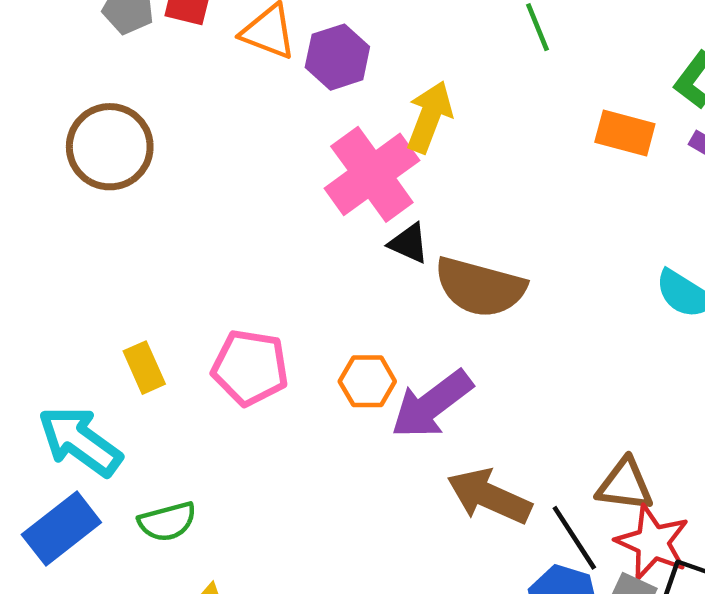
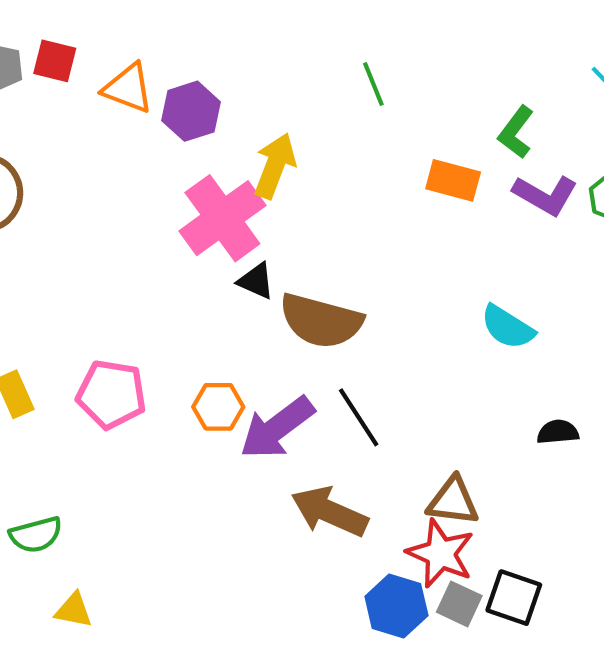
black line: (574, 538) -> (359, 417), moved
red star: (653, 542) -> (440, 554), moved

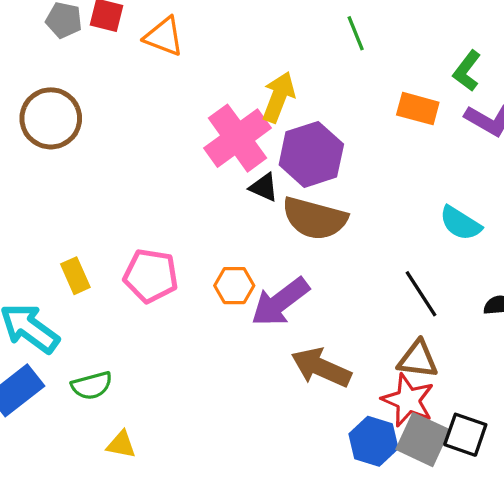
purple hexagon: (191, 111) -> (311, 154), moved, size x1.4
black line: (359, 417) -> (421, 294), moved
gray square: (459, 604) -> (423, 440), size x1.5

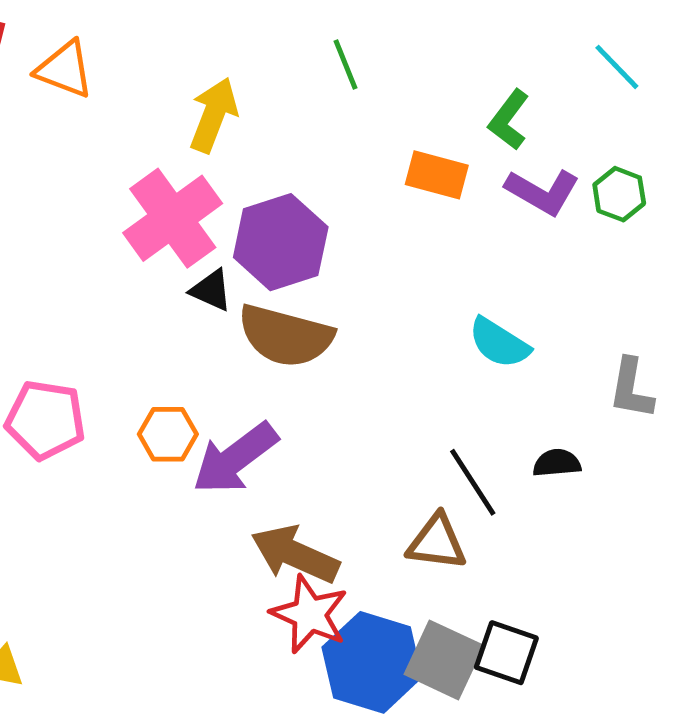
yellow arrow: (279, 97) -> (213, 115), moved
black line: (421, 294) -> (473, 482), moved
red star: (408, 400) -> (310, 614), moved
blue hexagon: (374, 441) -> (372, 662), size x1.4

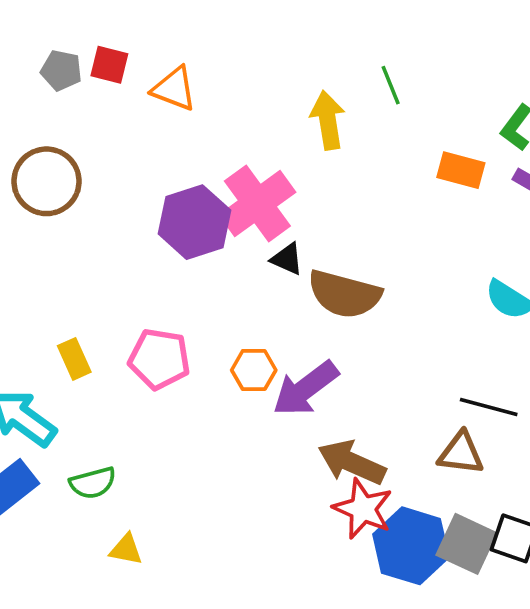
yellow arrow: (213, 115) -> (328, 120), moved, turned -30
purple hexagon: (281, 242) -> (195, 222), moved
black line: (473, 482) -> (489, 407), turned -42

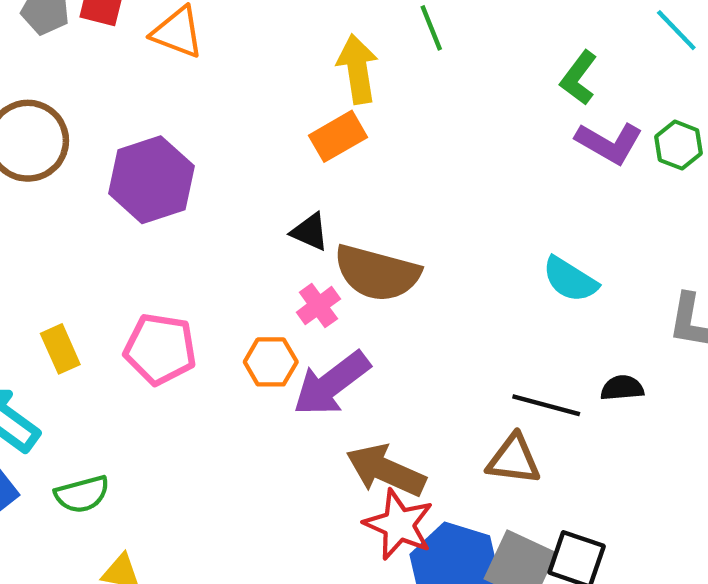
orange rectangle: (461, 170) -> (338, 136), moved, turned -45
pink cross: (257, 204) -> (318, 306), moved, size x0.5
purple hexagon: (195, 222) -> (151, 180), moved

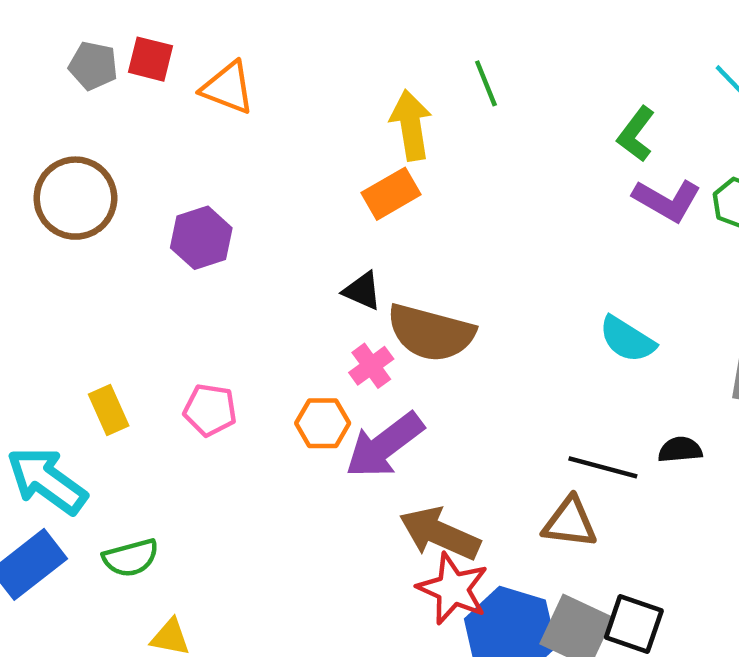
purple hexagon: (151, 180) -> (201, 238), size x0.7
pink pentagon: (160, 349) -> (210, 410), size x0.7

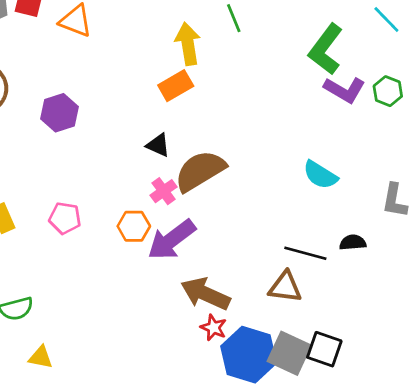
green L-shape: (636, 134) -> (326, 49), size x1.5
brown semicircle: (431, 333) -> (200, 171), turned 134
red star: (453, 589) -> (214, 328), size x0.6

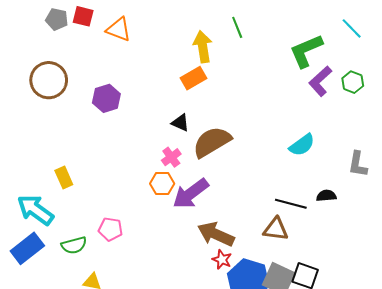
green L-shape: (326, 49) -> (306, 51), turned 30
purple L-shape: (345, 90) -> (320, 81), turned 108
cyan semicircle: (320, 175) -> (302, 145), turned -68
pink cross: (164, 191) -> (171, 157), moved
pink pentagon: (65, 218) -> (110, 229), moved

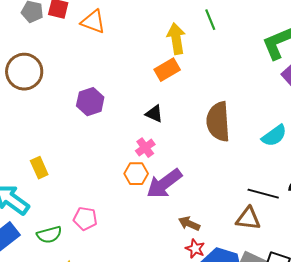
purple hexagon: (106, 98) -> (90, 102), moved
brown semicircle: (212, 142) -> (218, 122), moved, turned -63
brown arrow: (216, 234) -> (189, 224), size x0.6

